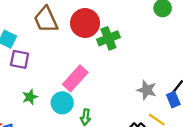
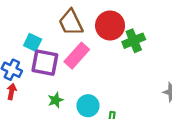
purple square: (20, 59) -> (45, 63), size x1.4
pink rectangle: (75, 78) -> (77, 56), moved

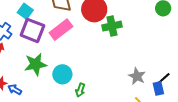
green star: (56, 100) -> (36, 64), size x1.6

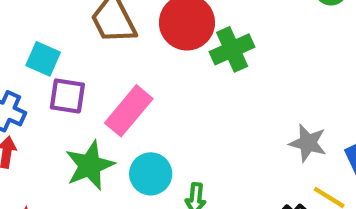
purple square: (32, 30) -> (67, 96), size x0.7
pink rectangle: (61, 30) -> (129, 111), moved

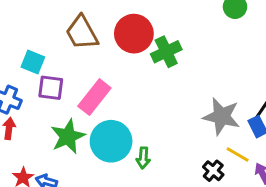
gray star: (308, 143) -> (222, 116), size x1.4
cyan circle: (151, 174) -> (111, 141), size x1.4

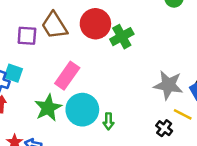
cyan square: (33, 62) -> (13, 73), moved
purple square: (51, 88) -> (27, 36), moved

